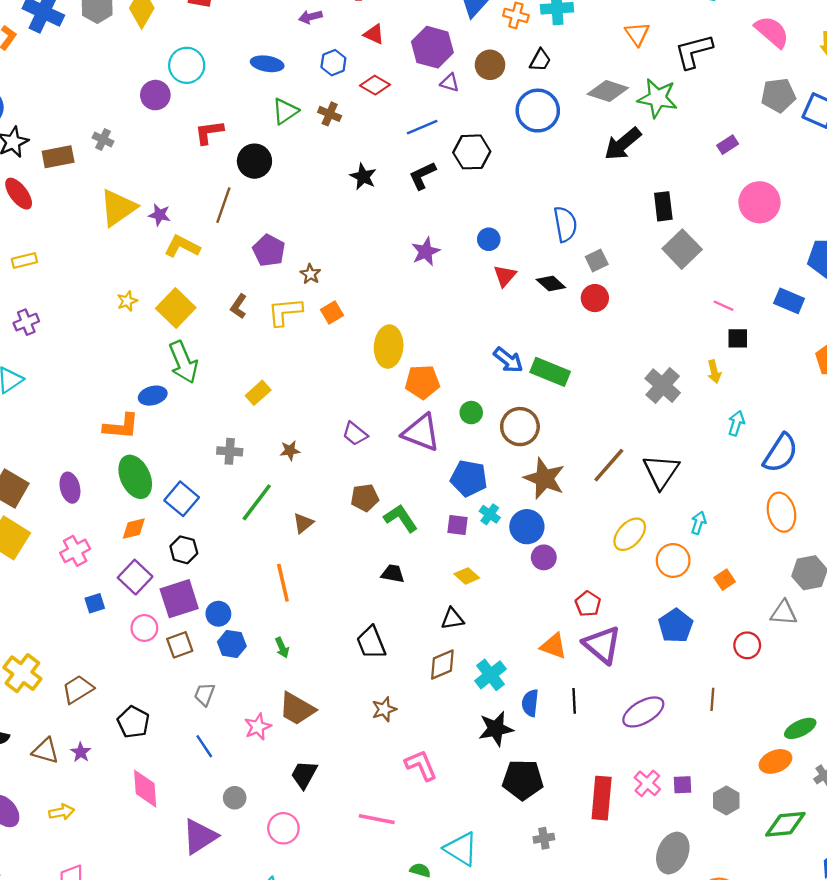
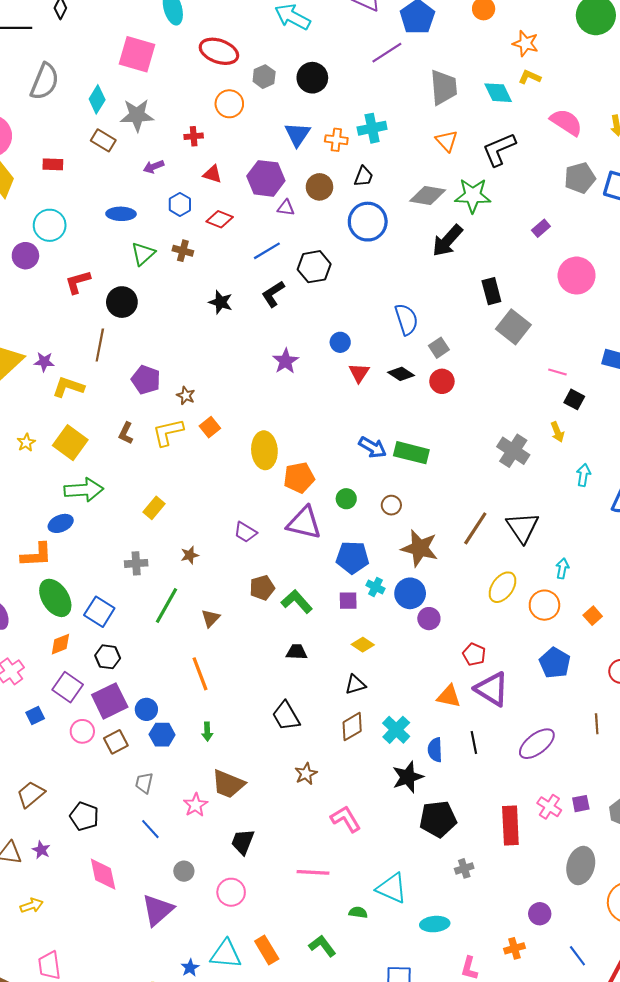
black square: (738, 338) -> (574, 399), turned 36
green arrow: (183, 362) -> (84, 490), turned -63
brown circle: (520, 427) -> (391, 505), size x0.6
green arrow: (282, 648) -> (207, 732), turned 30

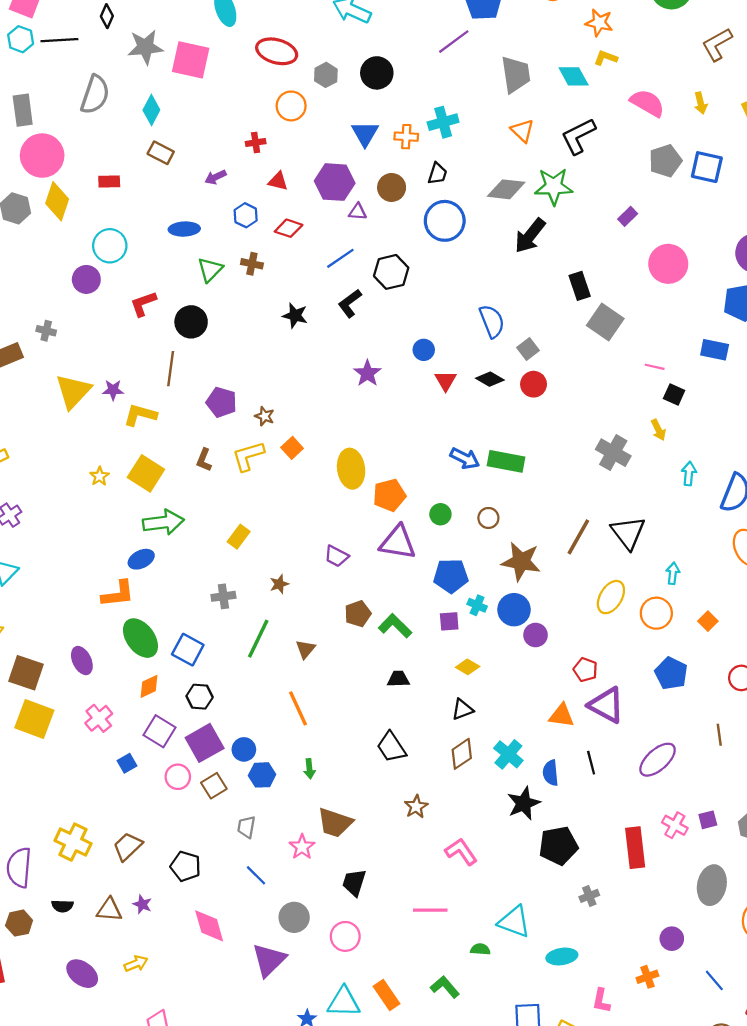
gray star: (137, 115) -> (145, 47), moved
gray circle: (184, 871) -> (294, 917), size x1.4

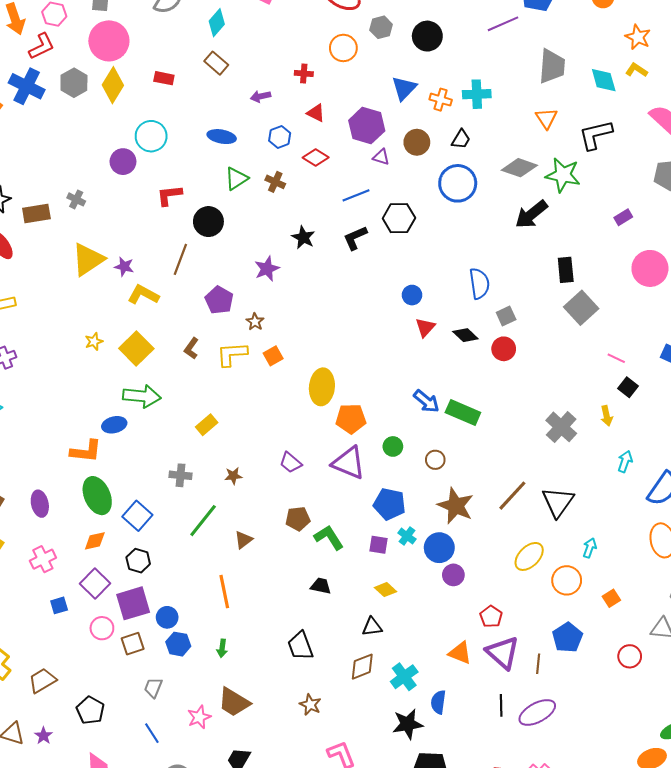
purple star: (367, 373) -> (267, 269), moved
brown line: (719, 735) -> (538, 664), moved
black line: (591, 763) -> (501, 705), moved
brown star: (416, 807) -> (310, 705), turned -30

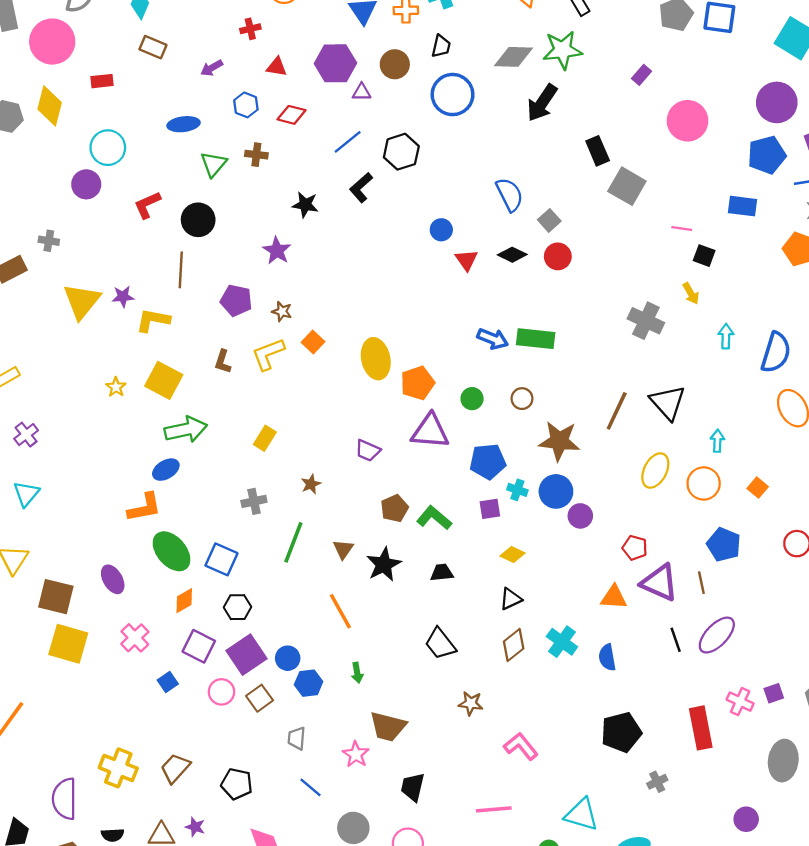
pink circle: (109, 41) -> (52, 42), moved
black star: (408, 724) -> (384, 564), moved

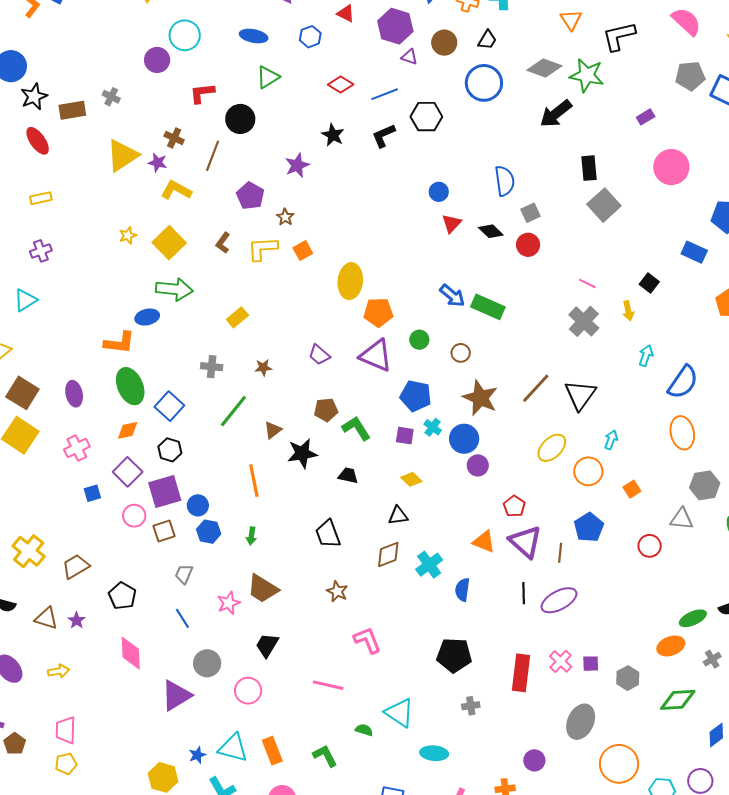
red diamond: (291, 115) -> (341, 85), moved
brown cross: (256, 155) -> (174, 138), moved
pink line: (682, 229) -> (587, 283), moved

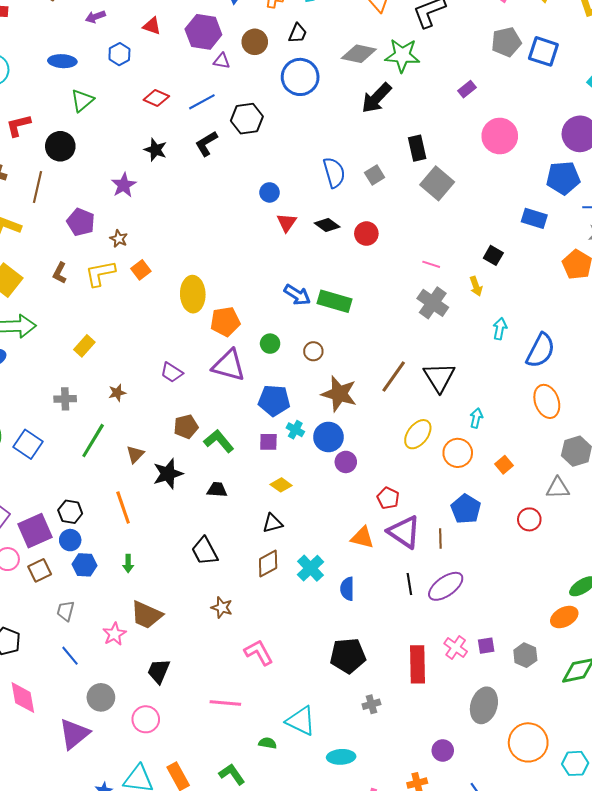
gray square: (531, 213) -> (375, 175), moved
black hexagon: (170, 450) -> (70, 512), moved

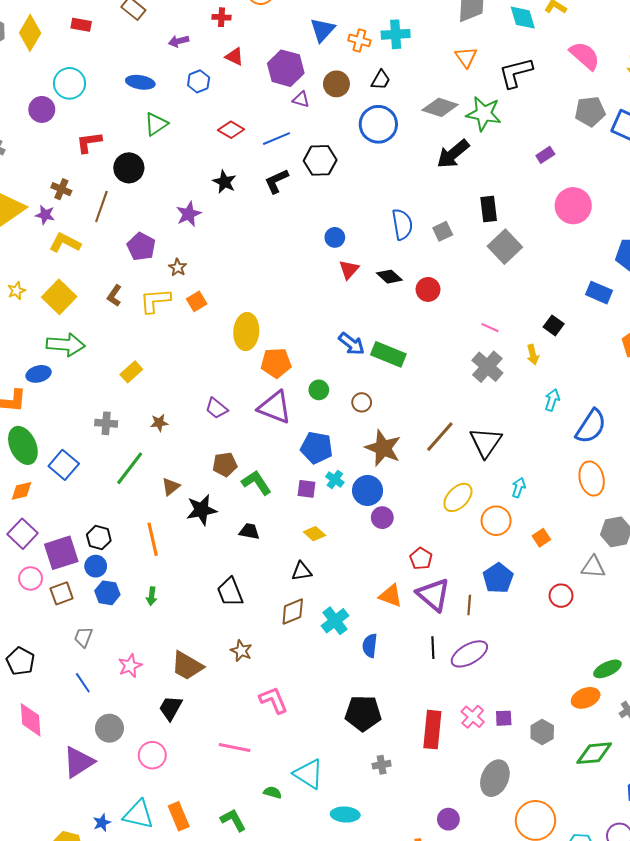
brown trapezoid: (147, 615) -> (187, 666), moved

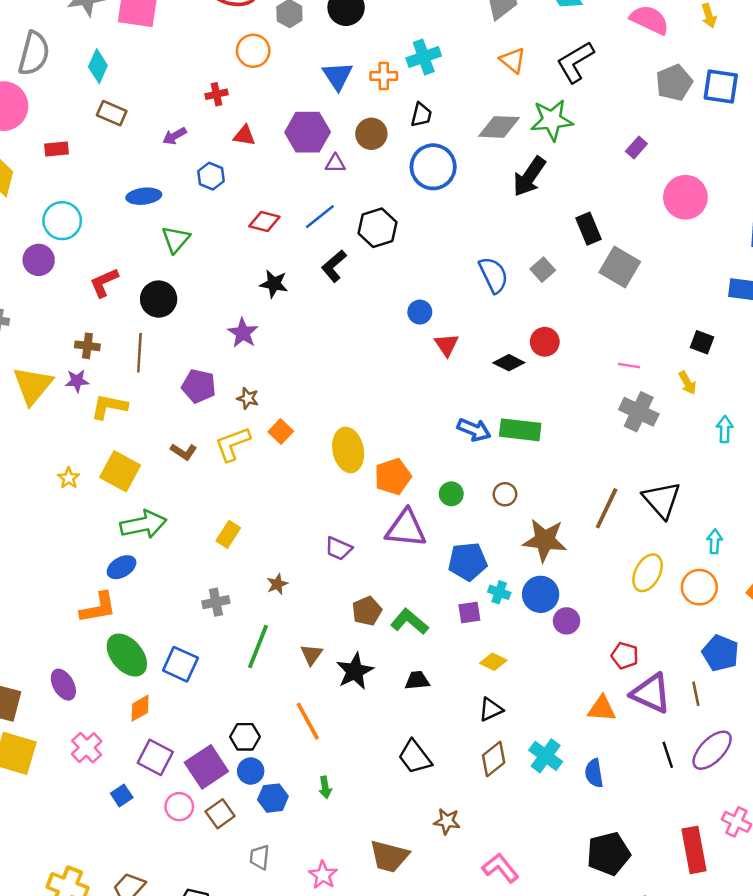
black diamond: (389, 277) -> (509, 363), moved
brown L-shape: (114, 296) -> (184, 452), turned -75

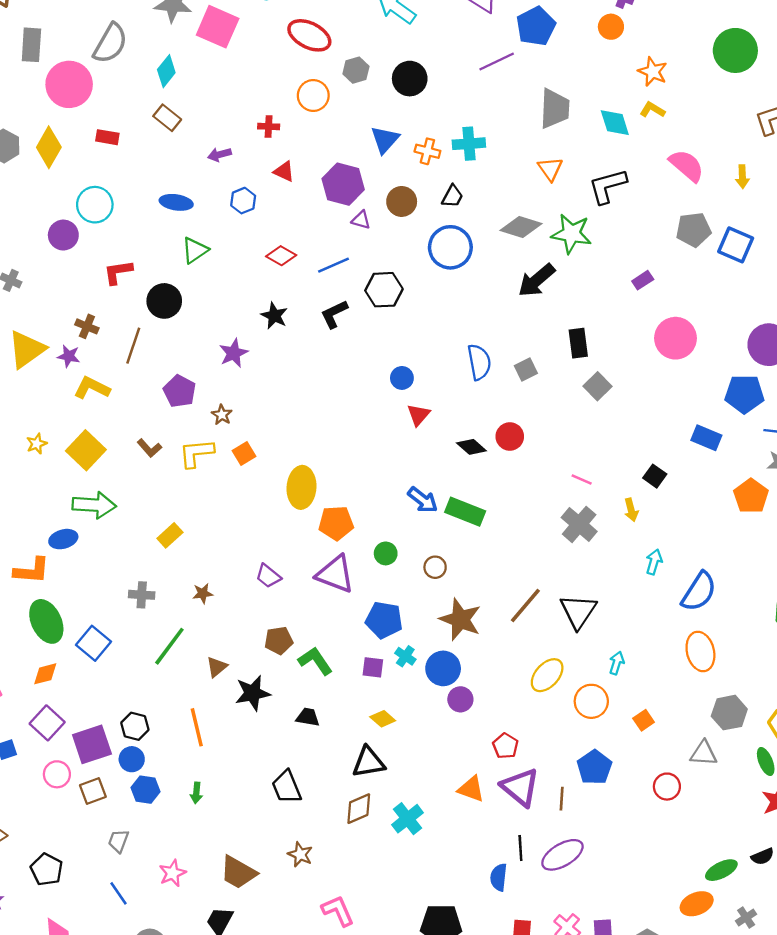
gray square: (620, 267) -> (598, 386), size x0.7
black triangle: (491, 709) -> (369, 762), size x1.4
blue semicircle: (594, 773) -> (499, 877), moved

